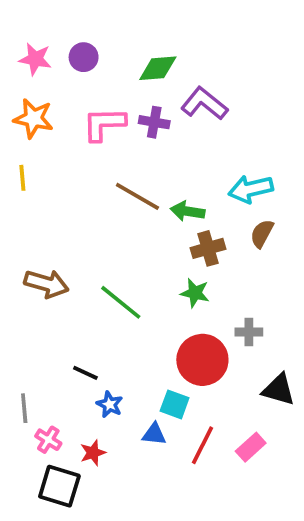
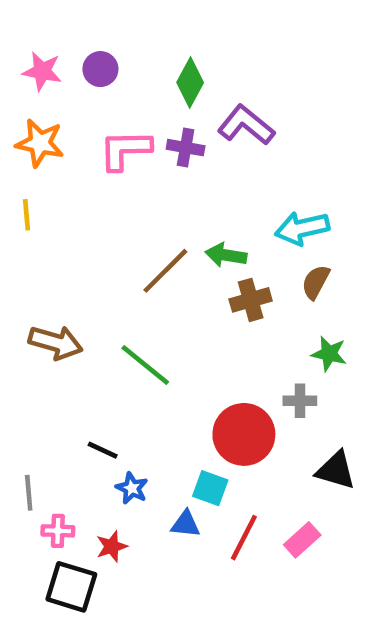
green diamond: (158, 68) -> (190, 83), turned -57
brown line: (137, 196) -> (165, 271), moved, turned -75
green star: (195, 293) -> (329, 354), moved
pink cross: (48, 440) -> (58, 531), turned -30

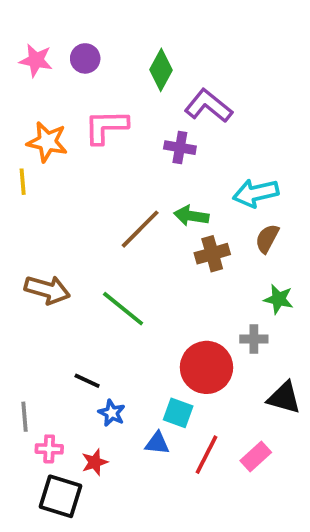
orange star: (40, 143) -> (47, 142), moved
purple cross: (186, 148) -> (180, 148), moved

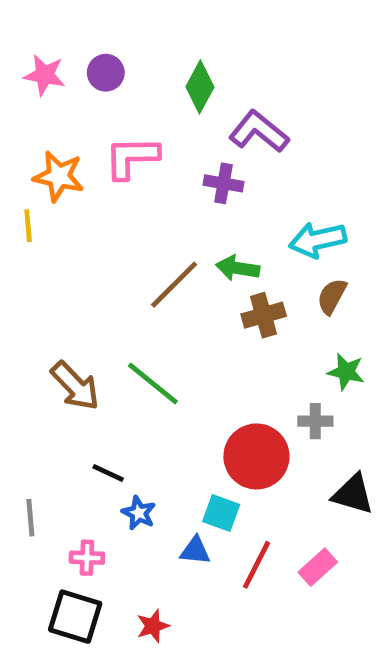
brown arrow: (47, 290) -> (75, 386), moved, turned 30
pink cross: (49, 449) -> (87, 558), moved
red star: (95, 462) -> (153, 626), moved

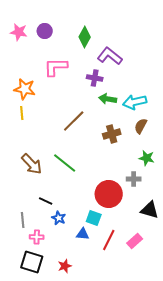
orange star: (59, 176) -> (25, 89), moved
yellow line: (28, 226) -> (22, 113), moved
green arrow: (238, 268) -> (108, 99), moved
gray line: (30, 518) -> (23, 220), moved

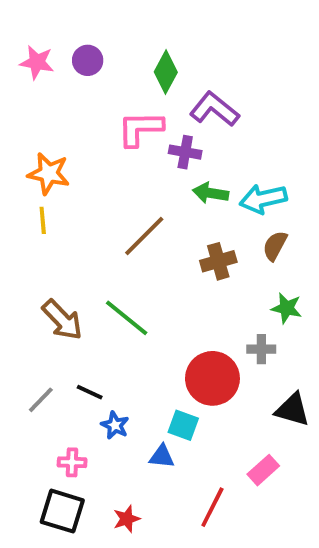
pink L-shape: (56, 67) -> (140, 129), moved
gray line: (23, 220) -> (41, 400), moved, turned 49
red line: (109, 240) -> (212, 507), moved

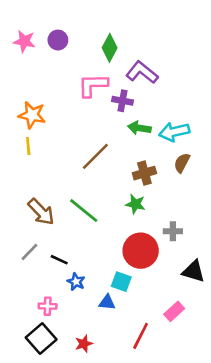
green star: (287, 308) -> (135, 204), moved
gray line: (41, 400) -> (29, 252), moved
black square: (62, 511) -> (41, 338), turned 32

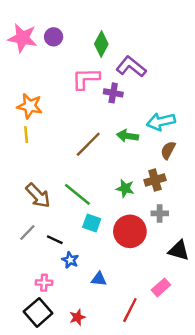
pink star: (24, 41) -> (23, 38), size x1.4
green arrow: (139, 128) -> (128, 136), moved
brown cross: (144, 173) -> (155, 180), moved
cyan square: (121, 282) -> (92, 223), moved

